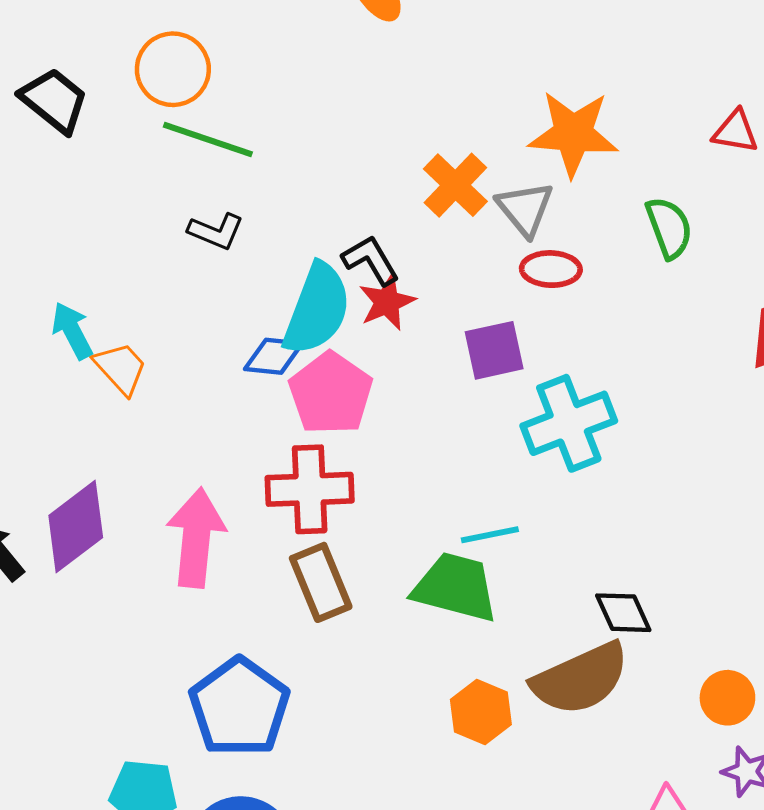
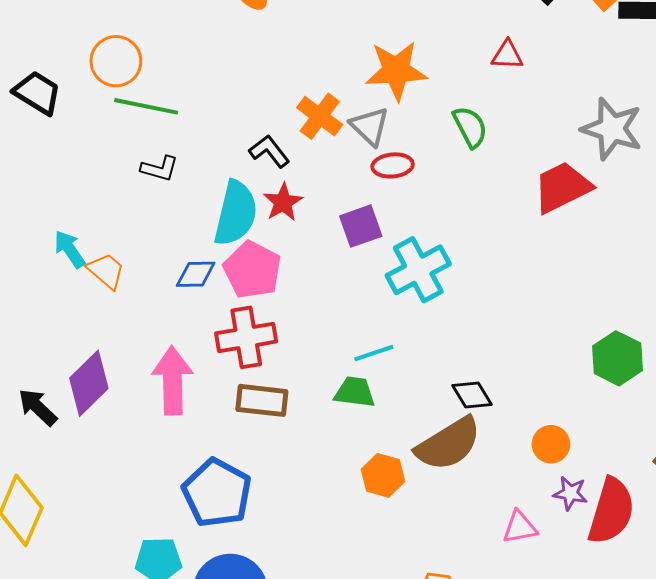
black L-shape: (371, 260) -> (269, 151), moved
blue diamond: (274, 356) -> (196, 274), moved
brown rectangle: (321, 582) -> (262, 400), turned -54
green trapezoid: (455, 587) -> (355, 392), size x0.7

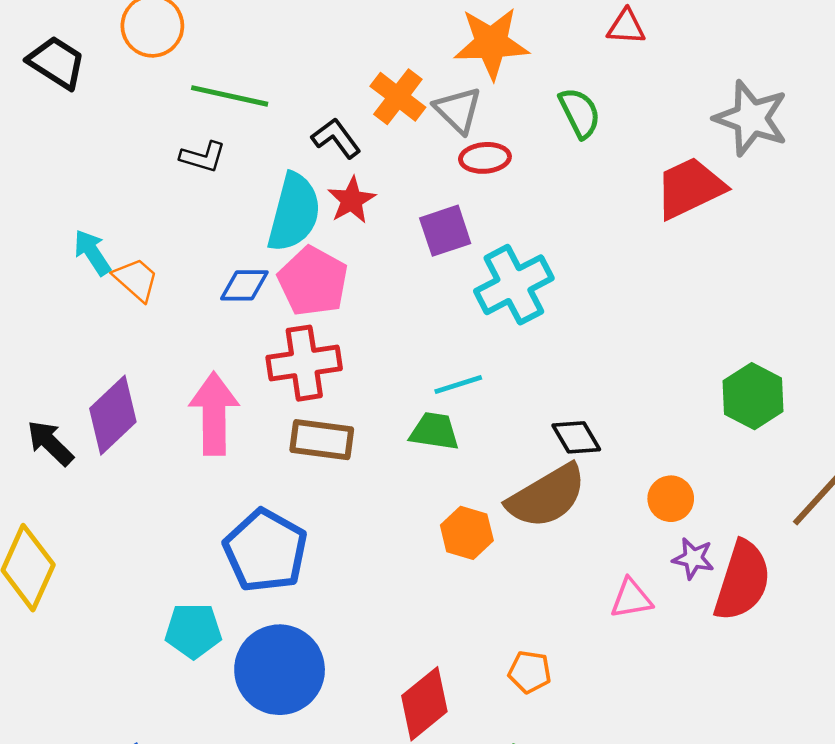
green line: (146, 106) -> (230, 96), moved

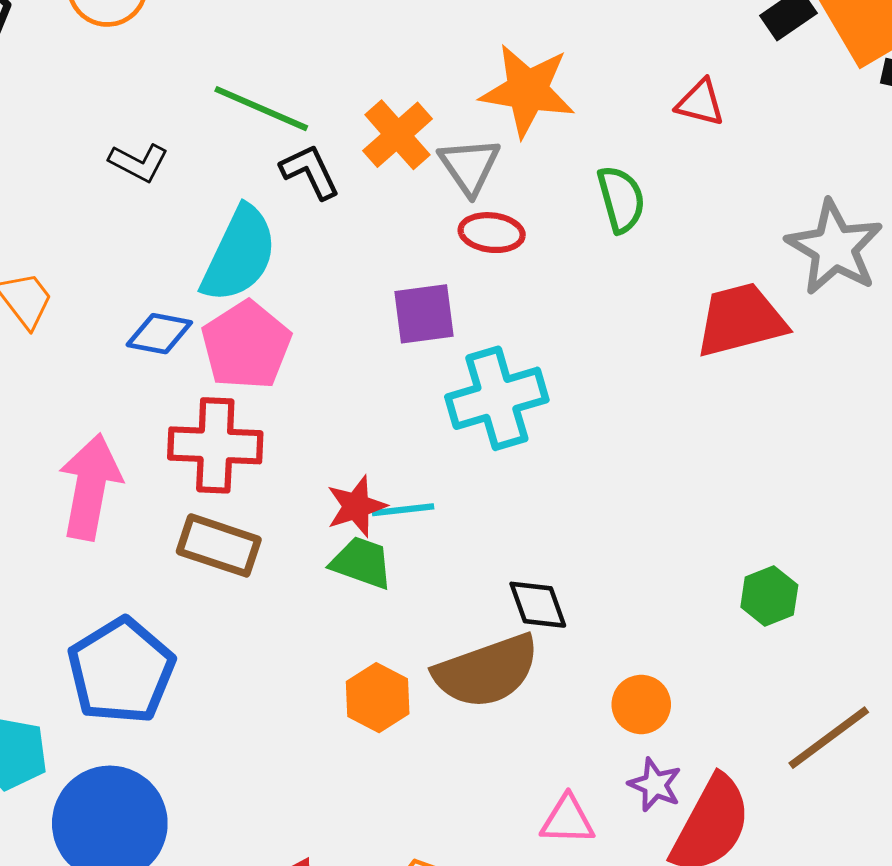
green line: (230, 96) -> (261, 109), moved
red star: (352, 200) -> (356, 506), moved
green hexagon: (753, 396) -> (769, 596), size x0.7

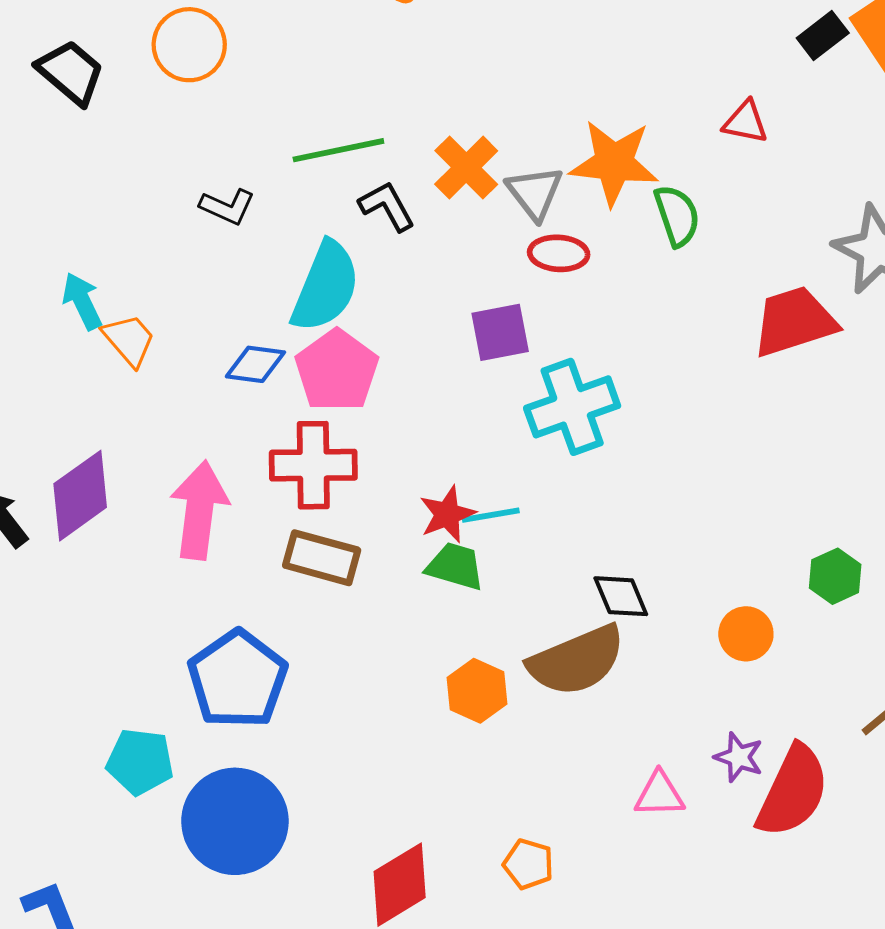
orange star: (527, 90) -> (614, 163), moved
green line: (261, 109) -> (338, 150), turned -32
orange circle: (641, 704) -> (746, 634), moved

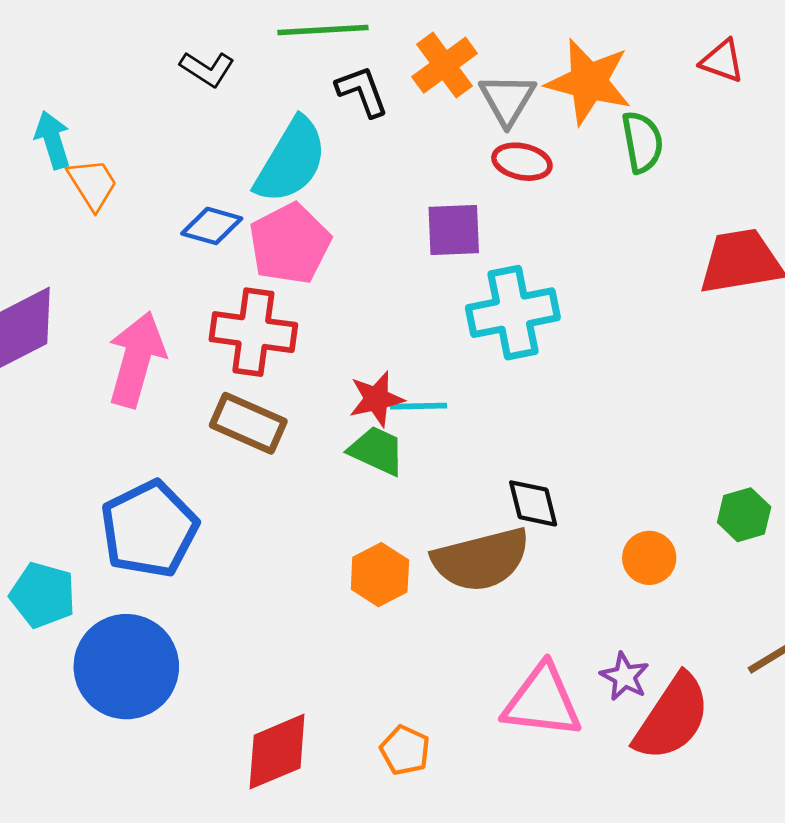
pink triangle: (659, 794) -> (542, 701), size x1.6

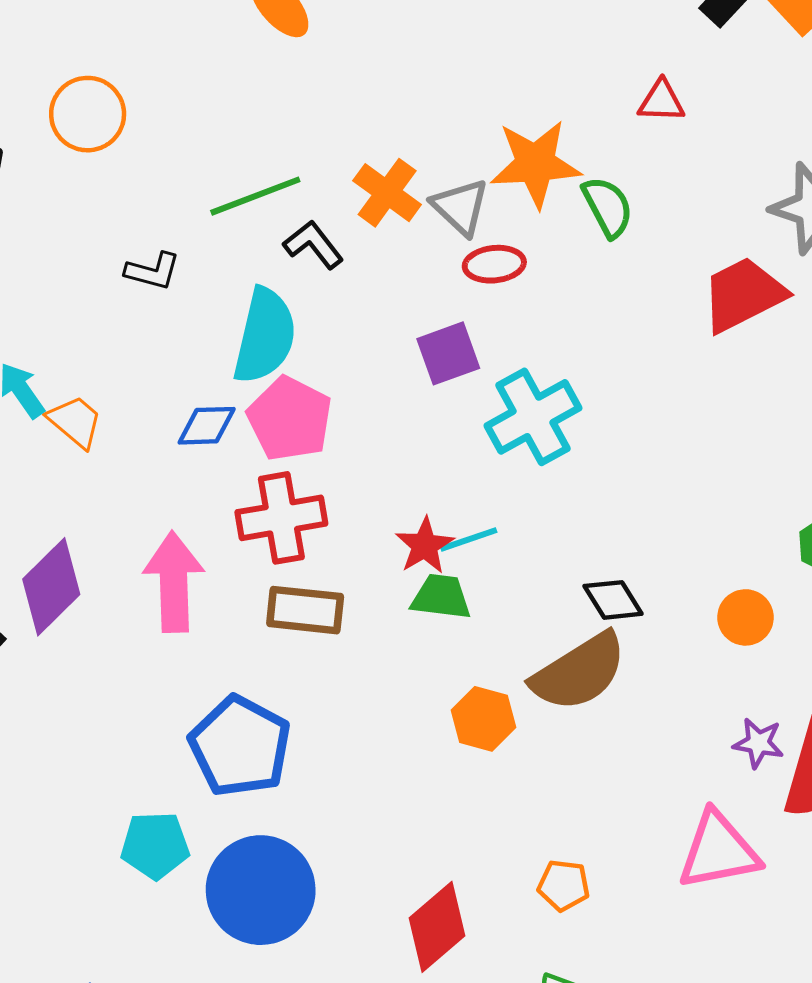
pink triangle: (542, 701) -> (719, 851), moved

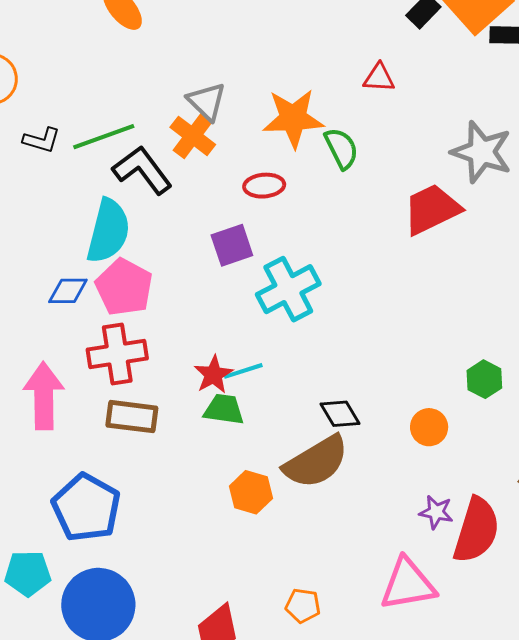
gray triangle: (460, 207) -> (207, 101), moved
black L-shape: (313, 245) -> (142, 170), size x1.5
black L-shape: (153, 271) -> (42, 140), moved

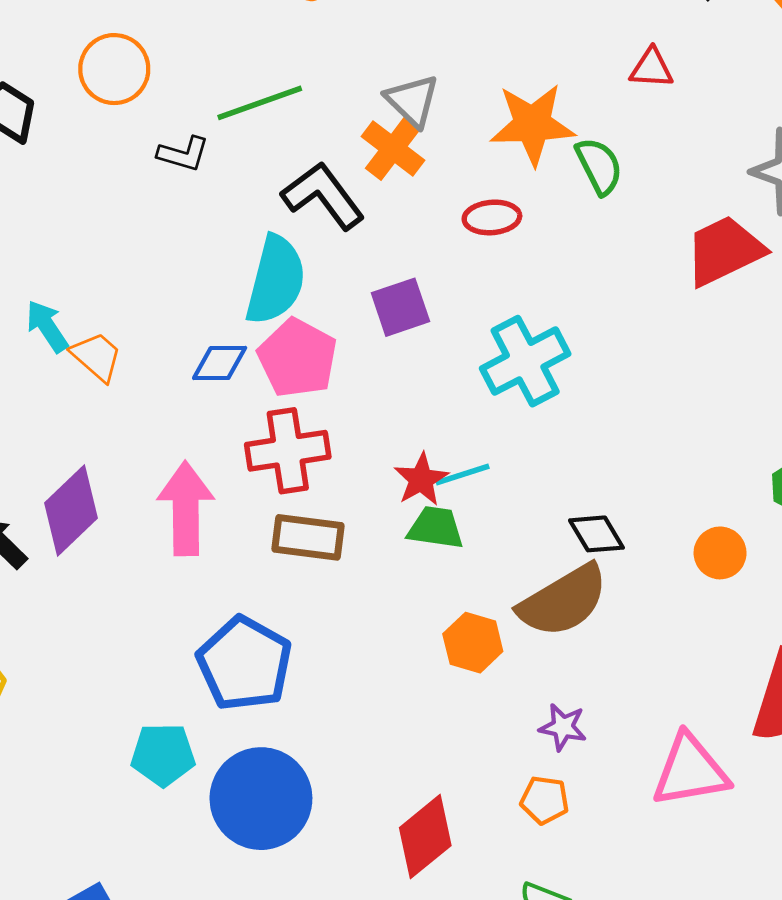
green line: (104, 137) -> (260, 103), moved
purple square: (232, 245) -> (400, 307), moved
purple star: (436, 512) -> (563, 727), moved

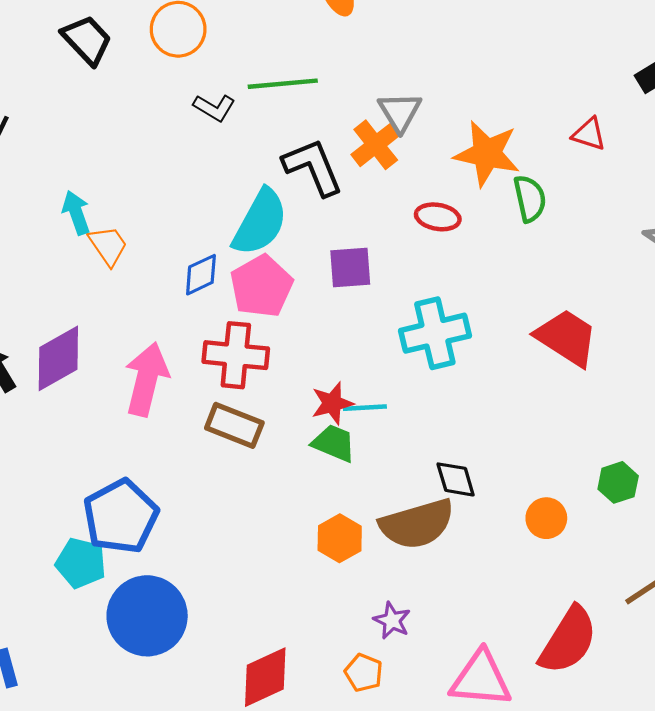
red trapezoid: (724, 251) -> (567, 338), moved, turned 44
blue diamond: (220, 363) -> (201, 275), turned -39
blue pentagon: (245, 664) -> (121, 516), moved

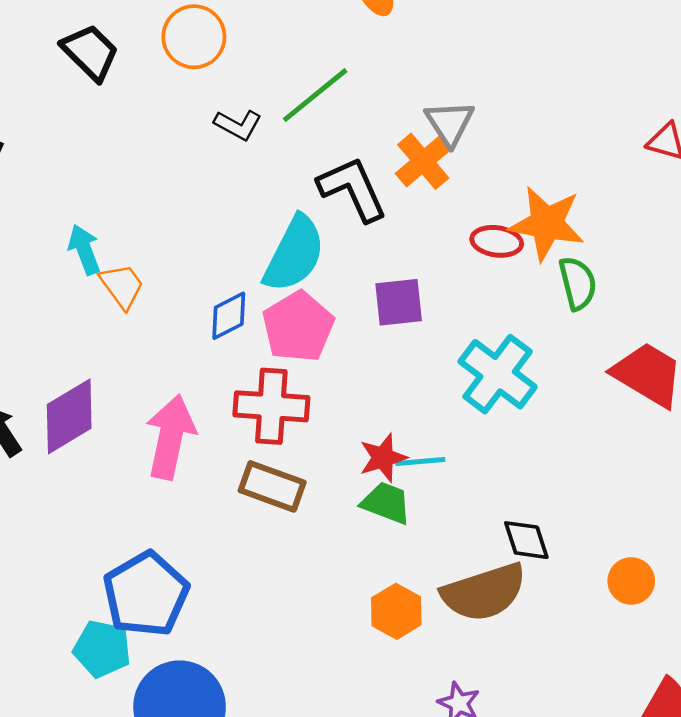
green line: (283, 84) -> (315, 95), turned -32
orange star: (487, 154) -> (547, 224), moved
green semicircle: (530, 199) -> (578, 283), moved
cyan cross: (435, 333) -> (498, 374), turned -38

